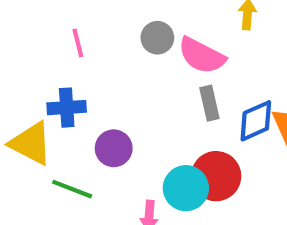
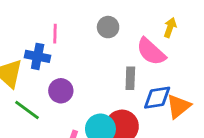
pink line: (78, 43) -> (55, 34), moved
pink semicircle: (202, 56) -> (151, 52), moved

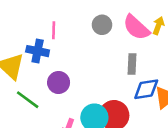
pink semicircle: (151, 52) -> (136, 27), moved
gray rectangle: (130, 78) -> (132, 64), moved

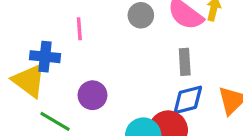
blue cross: (38, 51) -> (45, 57), moved
blue diamond: (146, 89) -> (188, 100), moved

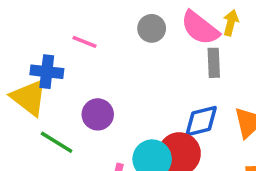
pink line: (79, 29) -> (85, 42), turned -65
gray rectangle: (185, 62) -> (214, 63), moved

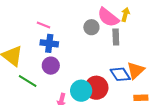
gray circle: (152, 28) -> (91, 27), moved
blue cross: (47, 72) -> (49, 43), moved
blue diamond: (201, 121) -> (120, 74), moved, turned 70

